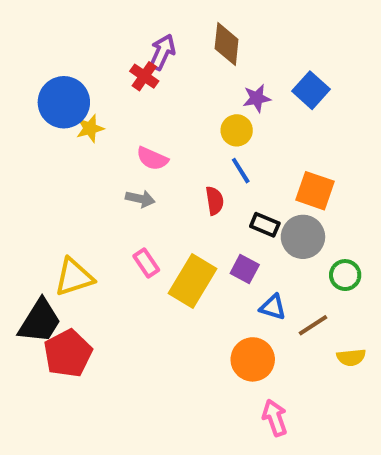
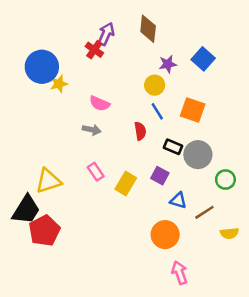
orange square: (315, 191) -> (193, 110), moved
yellow rectangle: (192, 281) -> (126, 183), size x0.7

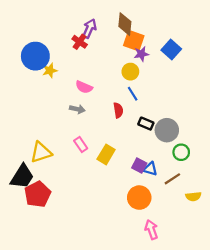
orange square: (193, 110) -> (134, 41), moved
purple square: (160, 176) -> (139, 166), moved
green circle: (225, 180) -> (181, 152), moved

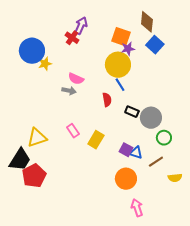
brown diamond: (125, 24) -> (147, 22), moved
yellow circle: (130, 72) -> (118, 65), size x1.6
gray arrow: (77, 109) -> (69, 91), moved

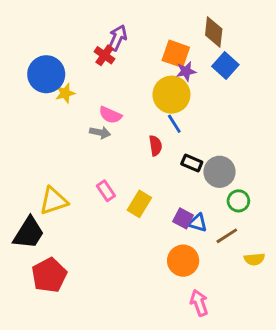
red pentagon: (34, 176) -> (49, 275), moved

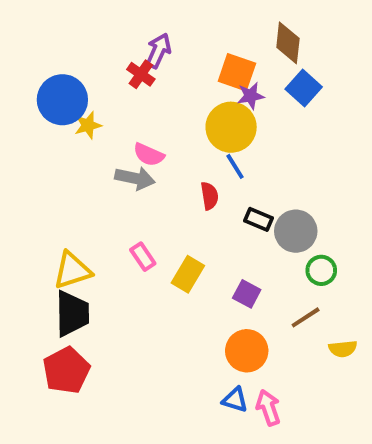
gray arrow: (100, 132) -> (135, 178), size x1.4
blue triangle: (198, 223) -> (235, 400), moved
black trapezoid: (29, 233) -> (72, 314), moved, turned -33

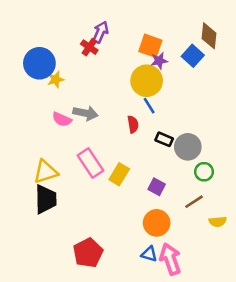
brown diamond: (288, 43) -> (209, 36), moved
pink semicircle: (149, 155) -> (62, 119), moved
pink rectangle: (143, 257) -> (91, 163), size x1.6
red pentagon: (66, 370) -> (88, 253), moved
pink arrow: (268, 408) -> (170, 259), size x1.4

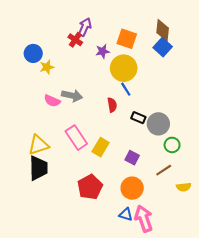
brown diamond: (209, 36) -> (163, 30), moved
purple star: (159, 61) -> (103, 51), moved
blue circle: (39, 63) -> (33, 53), size x0.7
red pentagon: (88, 253) -> (90, 187), moved

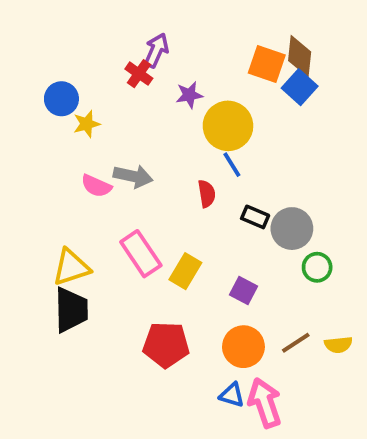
orange square: (127, 39) -> (267, 64), moved
brown line: (164, 170) -> (296, 343), moved
red pentagon: (90, 187) -> (166, 345), turned 30

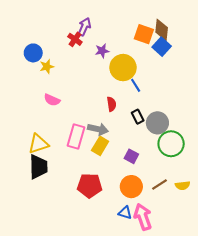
blue line: (232, 165) -> (136, 85), moved
gray arrow: (133, 176) -> (98, 129), moved
black rectangle: (255, 217) -> (138, 117), turned 40
pink rectangle: (141, 254) -> (76, 136), turned 50
green circle: (317, 267) -> (171, 144), size x1.6

